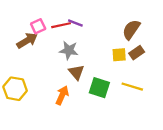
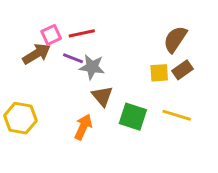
purple line: (75, 23) -> (73, 58), moved

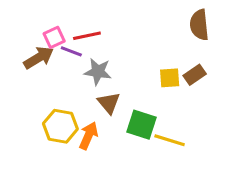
brown semicircle: (175, 39) -> (199, 25), moved, turned -40
purple line: (73, 58) -> (71, 51), moved
yellow line: (177, 115) -> (170, 140), moved
yellow hexagon: (20, 118) -> (60, 126), moved

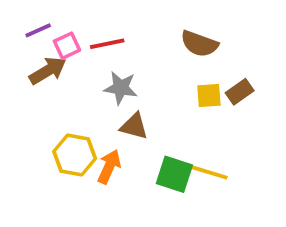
brown semicircle: (199, 25) -> (199, 44), moved, turned -64
purple line: (71, 51) -> (38, 30), moved, turned -45
brown triangle: (109, 103) -> (134, 126), turned -35
green square: (142, 125) -> (174, 174), moved

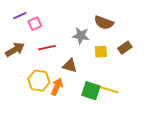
red line: (107, 44) -> (47, 48), moved
brown arrow: (48, 71) -> (15, 50), moved
gray star: (121, 88) -> (81, 36), moved
yellow square: (209, 96) -> (101, 52), moved

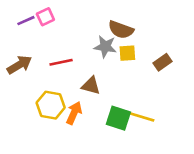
brown semicircle: (104, 23) -> (121, 30), moved
pink square: (35, 24) -> (45, 17), moved
yellow square: (101, 52) -> (127, 53), moved

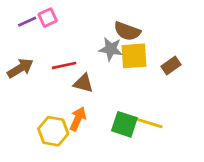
yellow square: (127, 53) -> (134, 56), size x1.5
brown triangle: (91, 86) -> (83, 83), moved
yellow hexagon: (51, 105) -> (53, 131), moved

